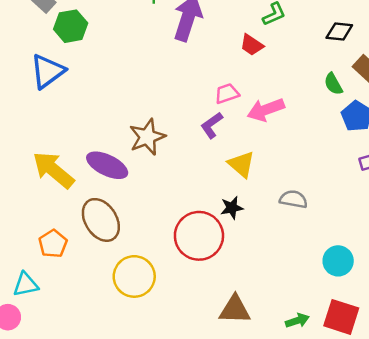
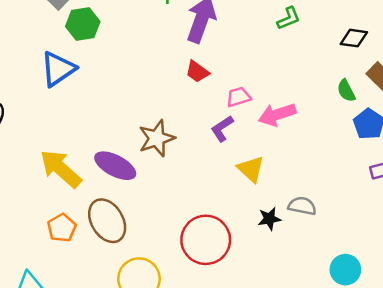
red trapezoid: (252, 45) -> (197, 72), moved
black star: (232, 208) -> (269, 219), moved
orange pentagon: (53, 244) -> (62, 228), moved

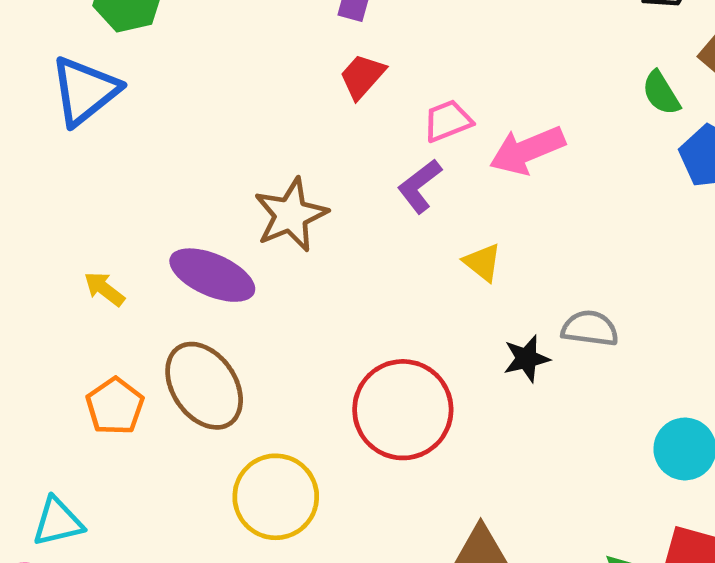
red trapezoid: (197, 72) -> (362, 76), turned 100
yellow arrow: (61, 169) -> (104, 289), size x0.5
yellow triangle: (251, 169) -> (482, 262), size x0.7

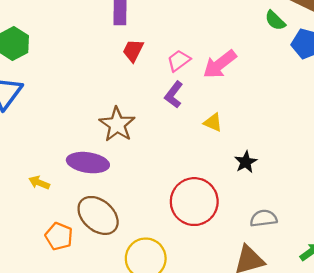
gray semicircle: (590, 328) -> (264, 218), moved

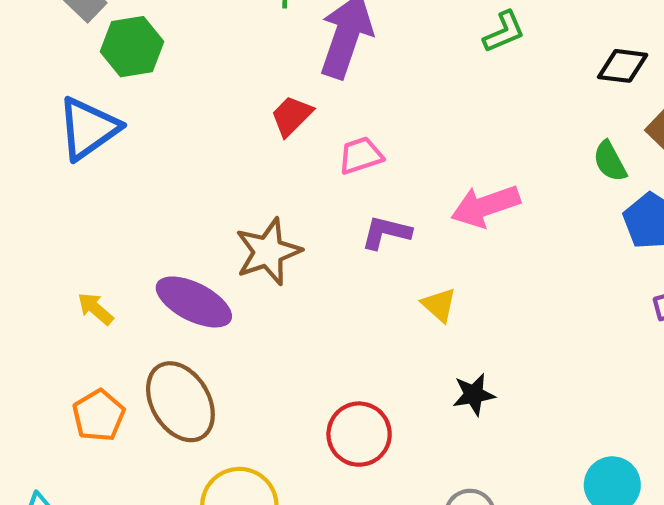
red trapezoid: (133, 50) -> (292, 116), moved
pink trapezoid: (179, 61) -> (361, 155), moved
purple L-shape: (174, 95) -> (386, 233), turned 48
red circle: (194, 202) -> (359, 434), size x0.7

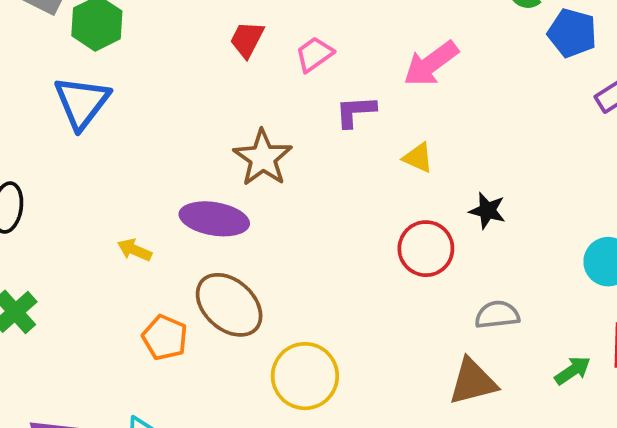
black star: (474, 394) -> (487, 211), moved, turned -30
red circle: (359, 434) -> (426, 249), moved

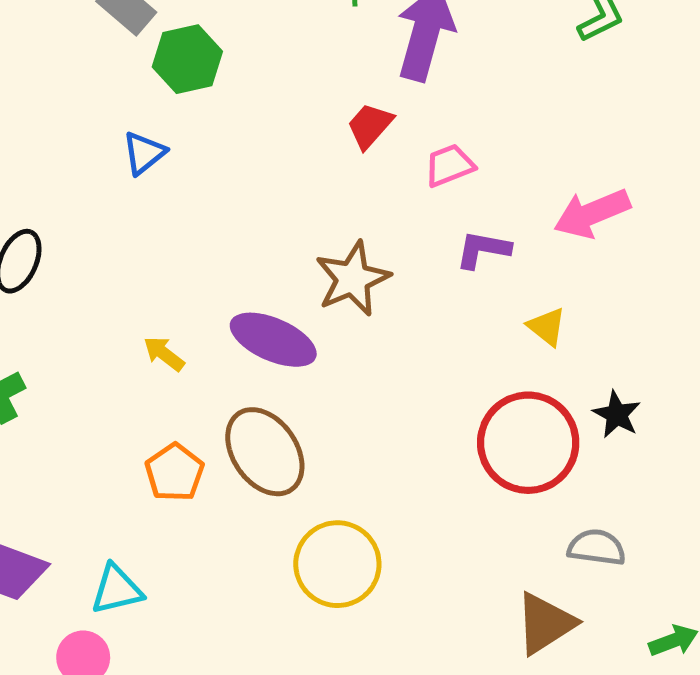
blue triangle: (82, 102) -> (144, 153), size x0.6
red circle: (426, 249) -> (528, 443), size x1.4
brown triangle: (473, 382) -> (545, 623), turned -32

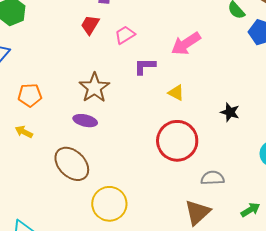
purple ellipse: (273, 340) -> (85, 121), moved, size x0.7
black star: (617, 414) -> (230, 112), moved
orange pentagon: (175, 472) -> (30, 95), moved, turned -30

